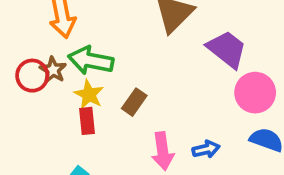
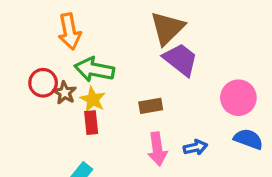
purple trapezoid: (227, 49) -> (180, 60), moved
brown star: (53, 70) -> (65, 93), moved
brown rectangle: (134, 102) -> (151, 106), moved, turned 45

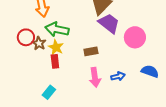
pink circle: (238, 98) -> (135, 37), moved

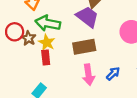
purple trapezoid: (109, 23) -> (87, 17), moved
brown rectangle: (91, 51) -> (84, 47), size x1.5
blue arrow: (118, 76) -> (113, 74), turned -32

